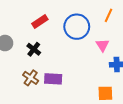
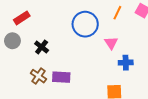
red rectangle: (40, 22) -> (22, 18), moved

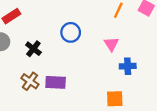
blue circle: (85, 24) -> (71, 32), moved, size x0.7

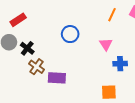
black cross: (33, 49) -> (27, 48), moved
brown cross: (30, 81) -> (36, 67), moved

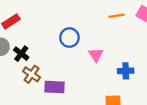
orange line: (112, 15) -> (117, 16), turned 56
pink triangle: (106, 44) -> (96, 55), moved

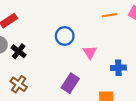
brown cross: (32, 74) -> (19, 84), moved
purple rectangle: (55, 87) -> (70, 83), moved, turned -60

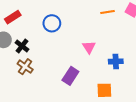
blue circle: (65, 36) -> (52, 23), moved
brown cross: (19, 84) -> (25, 67), moved

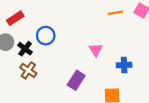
blue circle: (52, 23) -> (46, 36), moved

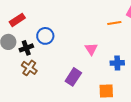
orange line: (115, 13) -> (114, 23), moved
black cross: (25, 49) -> (26, 48), turned 32

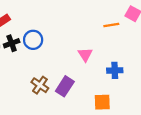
black cross: (26, 48) -> (12, 43), moved
brown cross: (29, 68) -> (40, 85), moved

